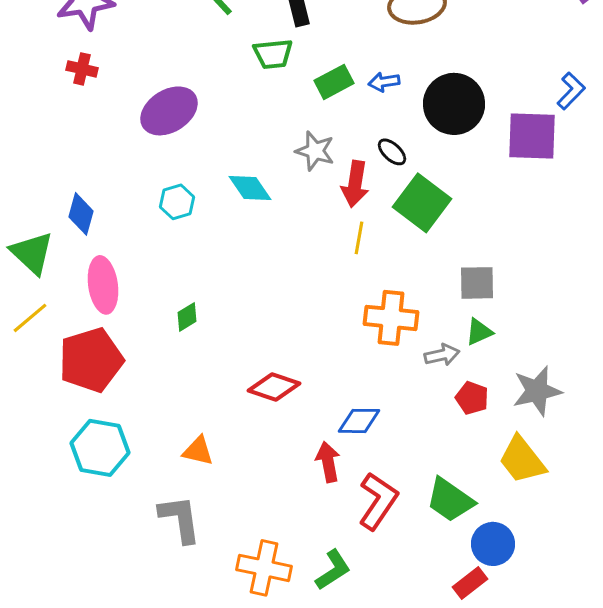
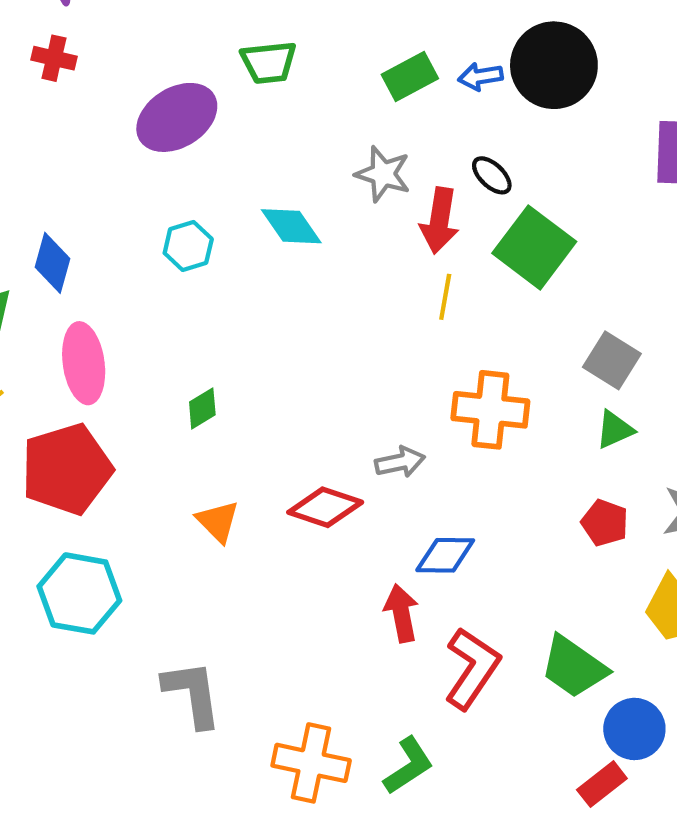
green trapezoid: (273, 54) -> (269, 62), moved
black circle: (454, 104) -> (554, 65), moved
gray square: (477, 283) -> (612, 360), turned 33
gray arrow: (442, 355) -> (400, 462), moved
orange triangle: (198, 451) -> (218, 521), moved, turned 32

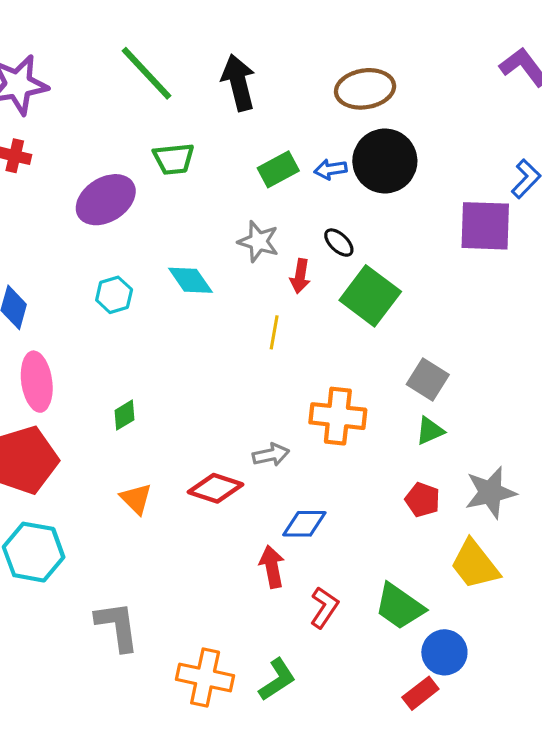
red arrow: (440, 221) -> (300, 276), size x0.7
yellow line: (445, 297) -> (274, 332), moved
red L-shape: (472, 668) -> (324, 607), size x0.7

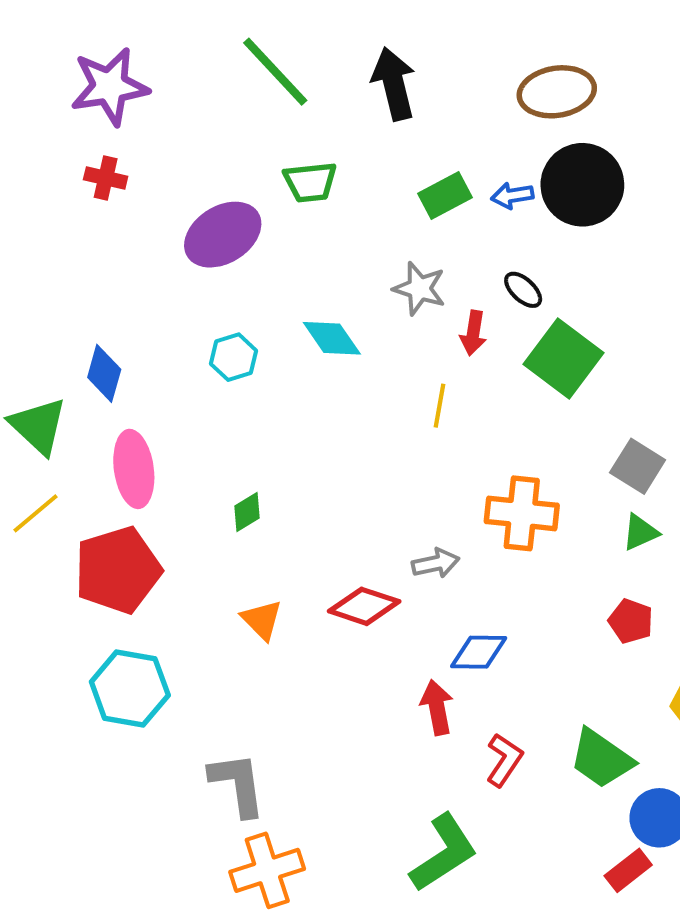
orange cross: (205, 677) -> (267, 870), moved, turned -30
green L-shape: (277, 680) -> (444, 853), size x1.4

